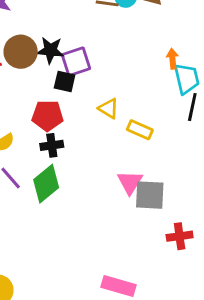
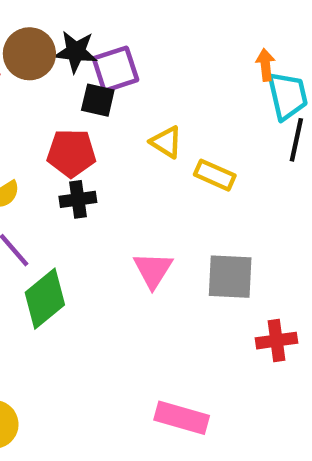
pink triangle: (130, 182) -> (153, 270), moved
green diamond: (46, 184) -> (45, 299), moved

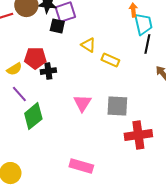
red pentagon: (71, 153) -> (35, 58), moved
red cross: (276, 341) -> (138, 135), size x1.5
pink rectangle: (182, 418) -> (81, 166), moved

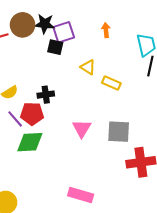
orange arrow: (133, 10) -> (106, 30), moved
red pentagon: (35, 58) -> (32, 114), moved
green diamond: (33, 116) -> (30, 142), turned 36

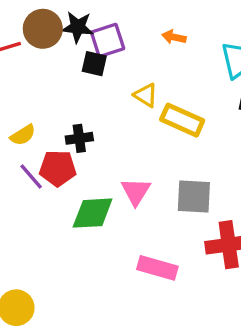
orange arrow: (106, 30) -> (174, 37), turned -72
yellow rectangle: (111, 83) -> (182, 120), size x1.4
green diamond: (30, 142) -> (93, 213), moved
pink rectangle: (81, 195) -> (157, 268), moved

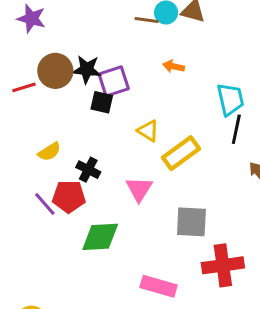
orange arrow: (174, 37) -> (174, 66), moved
yellow rectangle: (182, 120) -> (181, 153), turned -60
yellow semicircle: (23, 135) -> (49, 152), moved
black cross: (79, 138) -> (88, 170), turned 35
pink triangle: (136, 191) -> (139, 189), moved

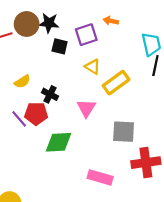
purple square: (114, 81) -> (86, 35), moved

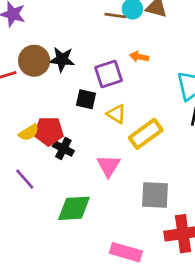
black square: (60, 46) -> (86, 99), moved
red pentagon: (36, 113) -> (49, 131), moved

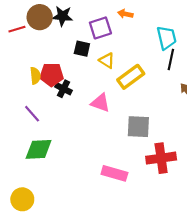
yellow semicircle: (29, 133) -> (35, 76), turned -63
pink triangle: (109, 166) -> (100, 103), turned -42
green diamond: (74, 208) -> (39, 149), moved

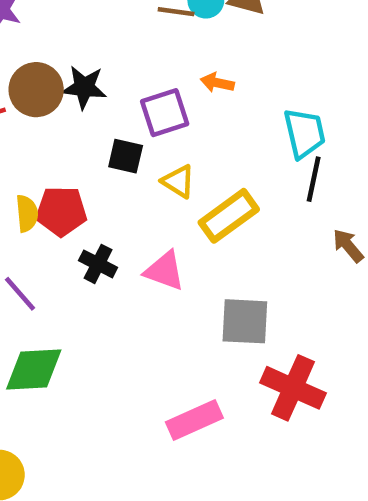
black cross: (64, 89) -> (98, 264), moved
red cross: (161, 158) -> (293, 388), turned 32
pink rectangle: (114, 173) -> (194, 420), turned -40

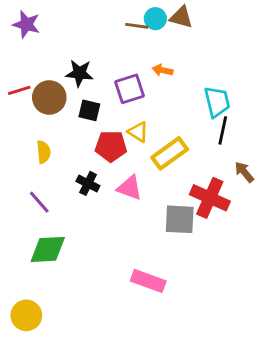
brown circle: (36, 90) -> (49, 97), moved
black square: (126, 156) -> (89, 110), moved
red pentagon: (61, 211) -> (111, 146), moved
red cross: (293, 388) -> (210, 198), moved
pink rectangle: (194, 420) -> (148, 281), turned 44

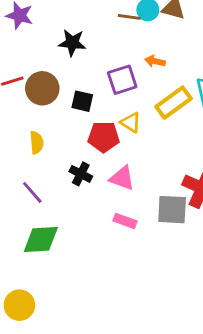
black star: (79, 73) -> (72, 43), moved
yellow rectangle: (170, 153) -> (174, 103), moved
pink rectangle: (148, 281) -> (125, 221), moved, size x0.7

